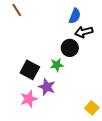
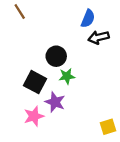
black circle: (70, 48) -> (56, 56), moved
yellow square: (92, 108) -> (108, 127), turned 32

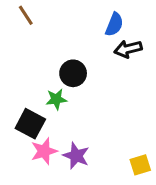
green star: (67, 76) -> (56, 99), moved
black square: (35, 82) -> (30, 124), moved
purple star: (55, 102) -> (76, 156), moved

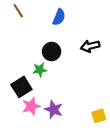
blue semicircle: (114, 24) -> (59, 17), moved
black arrow: (128, 49) -> (90, 46), moved
black square: (30, 124) -> (21, 87), turned 30

